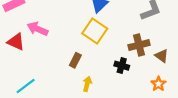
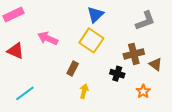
pink arrow: (38, 29) -> (48, 38), moved
orange star: (158, 84) -> (143, 91), moved

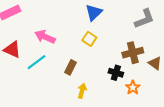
yellow square: (91, 40) -> (89, 39), size x0.6
orange star: (143, 91) -> (133, 88), moved
cyan line: (25, 93) -> (37, 62), moved

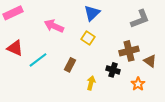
pink arrow: (45, 37) -> (54, 26), moved
orange star: (133, 88) -> (138, 84), moved
yellow arrow: (82, 91) -> (91, 83), moved

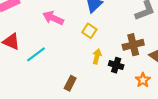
brown rectangle: (70, 65) -> (70, 83), moved
yellow arrow: (91, 83) -> (97, 56), moved

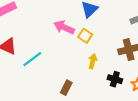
pink arrow: (53, 18) -> (64, 27), moved
black cross: (116, 65) -> (115, 79), moved

